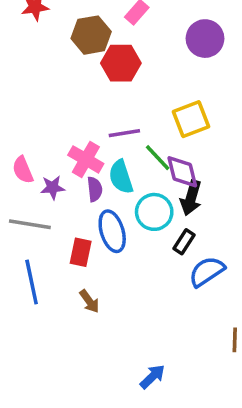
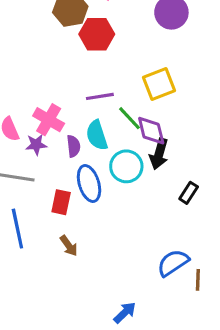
pink cross: (86, 159) -> (49, 120), moved
black rectangle: (184, 242) -> (189, 193), moved
blue semicircle: (207, 272) -> (173, 263), moved

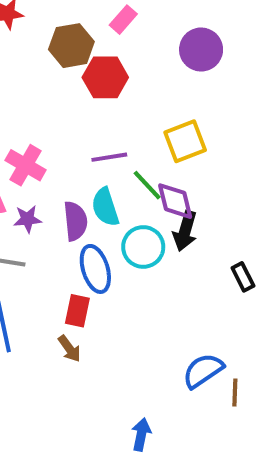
pink cross: (49, 120) -> (26, 165), moved
purple semicircle: (73, 146) -> (75, 221), size x1.4
black rectangle: (189, 193) -> (243, 277), moved, turned -60
red rectangle: (61, 202) -> (77, 311), moved
blue arrow: (125, 313) -> (141, 434), turned -35

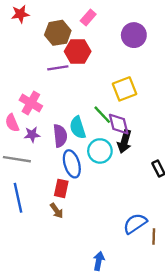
purple line: (109, 157) -> (58, 68), moved

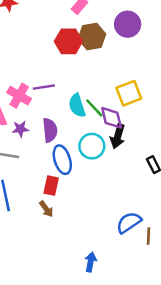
brown hexagon: (58, 33) -> (92, 37), moved
purple line: (58, 68) -> (44, 87), moved
yellow square: (124, 89) -> (129, 93), moved
cyan semicircle: (78, 128) -> (77, 105), moved

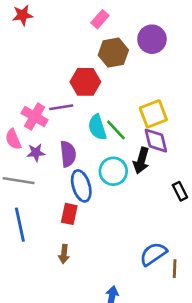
red hexagon: (68, 41) -> (85, 82), moved
purple diamond: (112, 118) -> (156, 141), moved
brown arrow: (46, 209) -> (64, 254), moved, turned 42

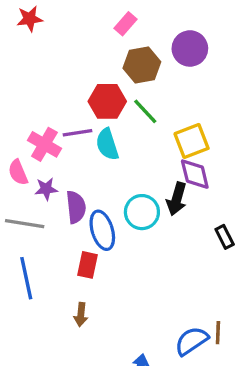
cyan semicircle: (97, 127) -> (107, 144), moved
green line: (116, 130) -> (145, 111), moved
purple semicircle: (68, 154) -> (76, 207), moved
blue semicircle: (153, 254) -> (192, 341), moved

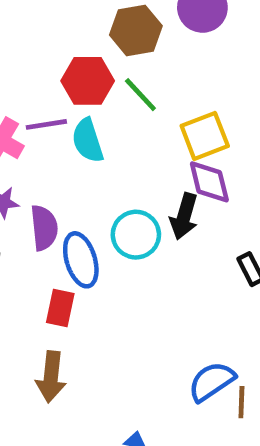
brown arrow: (81, 315) -> (51, 377), size x1.5
blue semicircle: (192, 341) -> (212, 381), moved

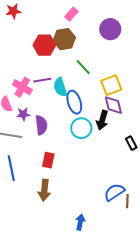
brown hexagon: (136, 30) -> (64, 39), moved
red hexagon: (88, 81) -> (44, 45), moved
blue ellipse: (81, 260) -> (74, 102), moved

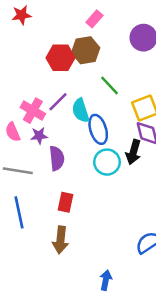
purple line: (42, 80) -> (58, 102), turned -36
purple star: (23, 114) -> (39, 136), moved

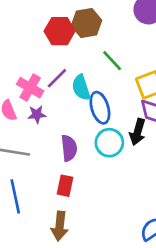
purple semicircle: (57, 158) -> (69, 148), moved

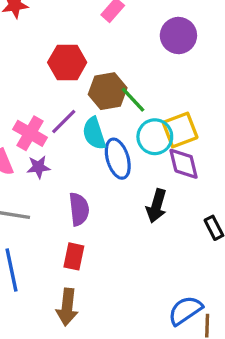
brown hexagon: (86, 23) -> (108, 91), moved
black arrow: (138, 132) -> (157, 206), moved
cyan circle: (109, 143) -> (155, 137), moved

